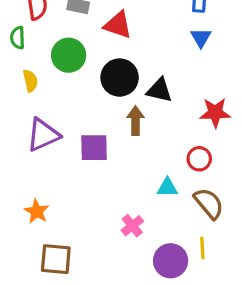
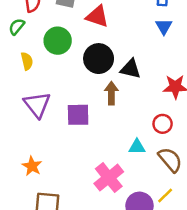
green semicircle: (18, 38) -> (17, 27), turned 42
purple triangle: (43, 135) -> (37, 105), turned -44
pink cross: (132, 226) -> (109, 178), size x1.6
yellow line: (202, 248) -> (165, 196), turned 48

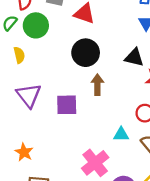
green circle: (58, 41) -> (36, 25), moved
black triangle: (131, 69) -> (134, 57), moved

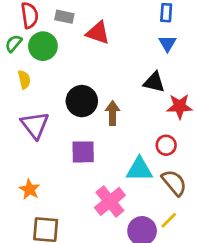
black circle: (86, 53) -> (82, 101), moved
purple square: (67, 105) -> (83, 152), moved
cyan triangle: (121, 134) -> (139, 169), size x1.5

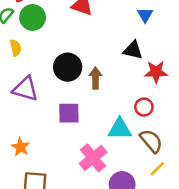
purple triangle: (35, 125) -> (25, 89), turned -36
yellow line: (169, 220) -> (157, 169), moved

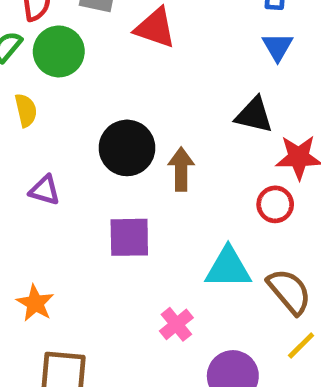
purple triangle: (25, 89) -> (45, 190), size x0.6
red circle: (144, 107) -> (275, 204), moved
pink cross: (93, 158) -> (176, 324), size x0.6

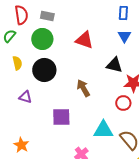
red triangle: (155, 28) -> (84, 40), moved
green circle: (59, 51) -> (42, 39), moved
black circle: (127, 148) -> (44, 70), moved
brown arrow: (181, 169) -> (83, 88), turned -30

